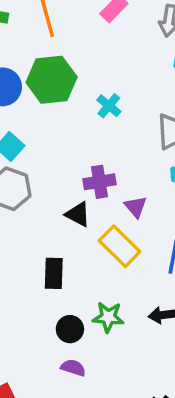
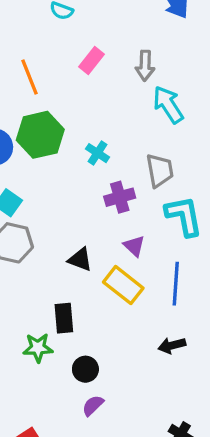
purple cross: (100, 182) -> (120, 197), moved
green star: (108, 317) -> (38, 348), moved
purple semicircle: (73, 368) -> (93, 405), turned -55

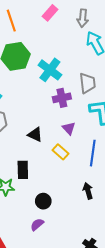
cyan cross: (98, 153) -> (50, 70), size x1.6
yellow rectangle: (123, 285) -> (61, 152), size x0.7
black arrow: (172, 345) -> (88, 191), turned 84
black circle: (85, 369) -> (43, 201), moved

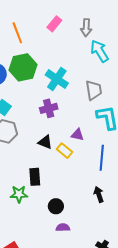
purple cross: (62, 98) -> (49, 108), moved
purple triangle: (69, 128) -> (77, 135), turned -32
yellow rectangle: (61, 152) -> (65, 151), moved
purple semicircle: (37, 224) -> (63, 228), moved, turned 40

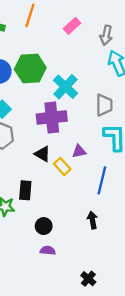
orange line: (17, 33) -> (30, 15), moved, turned 30
purple cross: (49, 108) -> (52, 118), size x1.5
purple triangle: (77, 135) -> (79, 151), turned -32

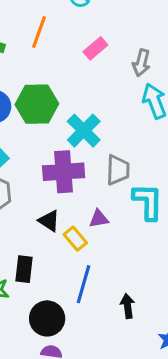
gray trapezoid: (104, 105) -> (118, 170), moved
blue line: (102, 180) -> (83, 284), moved
black arrow: (92, 220) -> (128, 306), moved
black circle: (44, 226) -> (47, 318), size x1.5

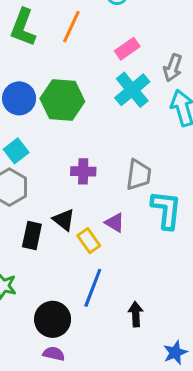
cyan cross: (84, 131) -> (132, 90), moved
purple cross: (64, 172) -> (83, 171), size x0.6
purple triangle: (99, 219) -> (115, 223), turned 35
black rectangle: (24, 269) -> (32, 236), moved

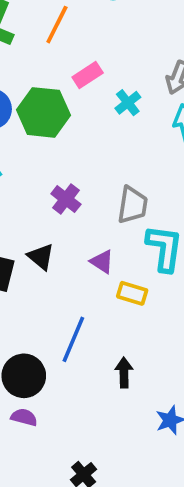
pink rectangle: (127, 49) -> (88, 75), moved
cyan cross: (132, 90) -> (128, 103), size x0.6
purple cross: (83, 171) -> (66, 199), turned 35
yellow rectangle: (89, 241) -> (132, 293), moved, turned -40

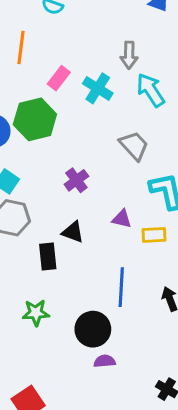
cyan cross: (128, 103) -> (98, 88), size x1.4
purple cross: (66, 199) -> (76, 180), turned 35
gray trapezoid: (133, 205) -> (134, 146), moved, turned -32

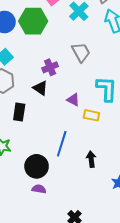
gray trapezoid: (134, 146) -> (81, 52), moved
black triangle: (73, 232) -> (40, 88), moved

